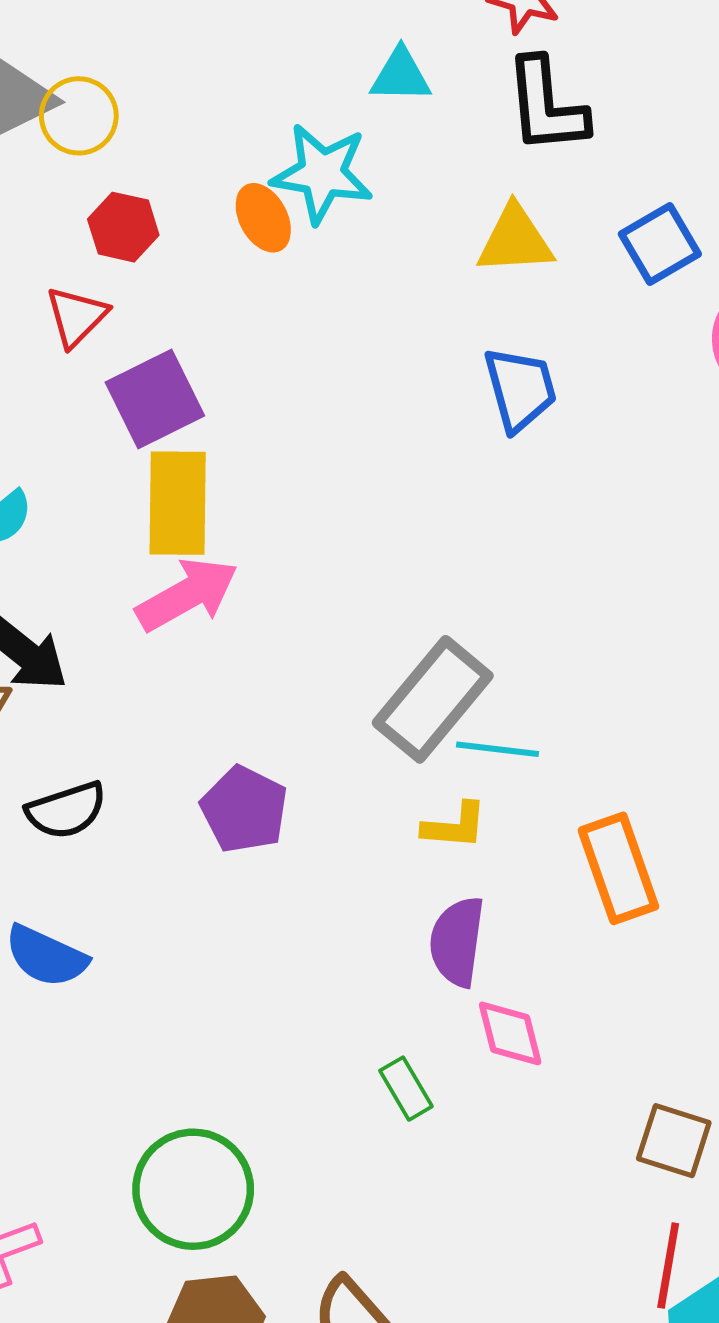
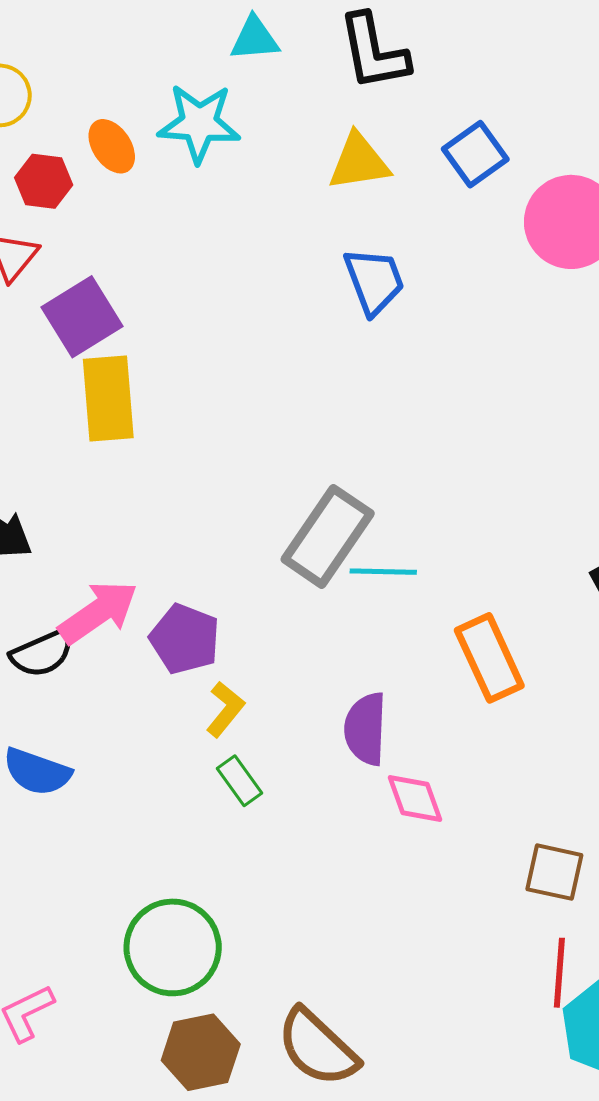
orange ellipse: (263, 218) -> (112, 146), moved
pink arrow: (187, 595) -> (98, 612), moved
yellow L-shape: (455, 826) -> (225, 709), moved, turned -50
green rectangle: (406, 1089) -> (239, 781), moved

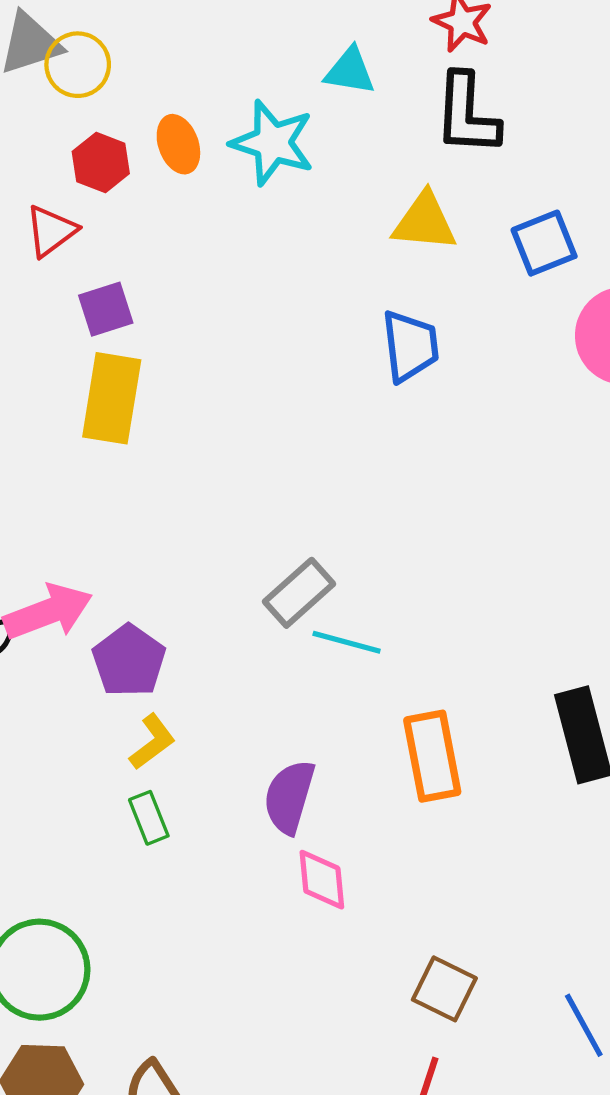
purple square: (82, 317) -> (106, 309), size x0.7
gray rectangle: (328, 536) -> (299, 593), size x0.7

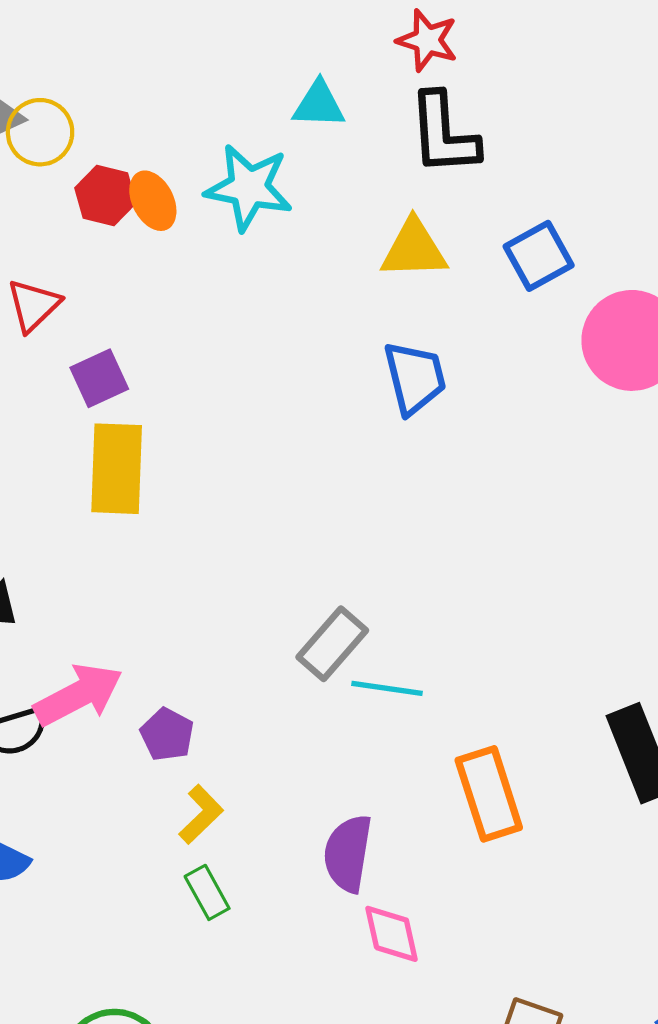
red hexagon: (101, 162) -> (105, 196), moved
purple pentagon: (129, 661) -> (167, 734), size x0.7

